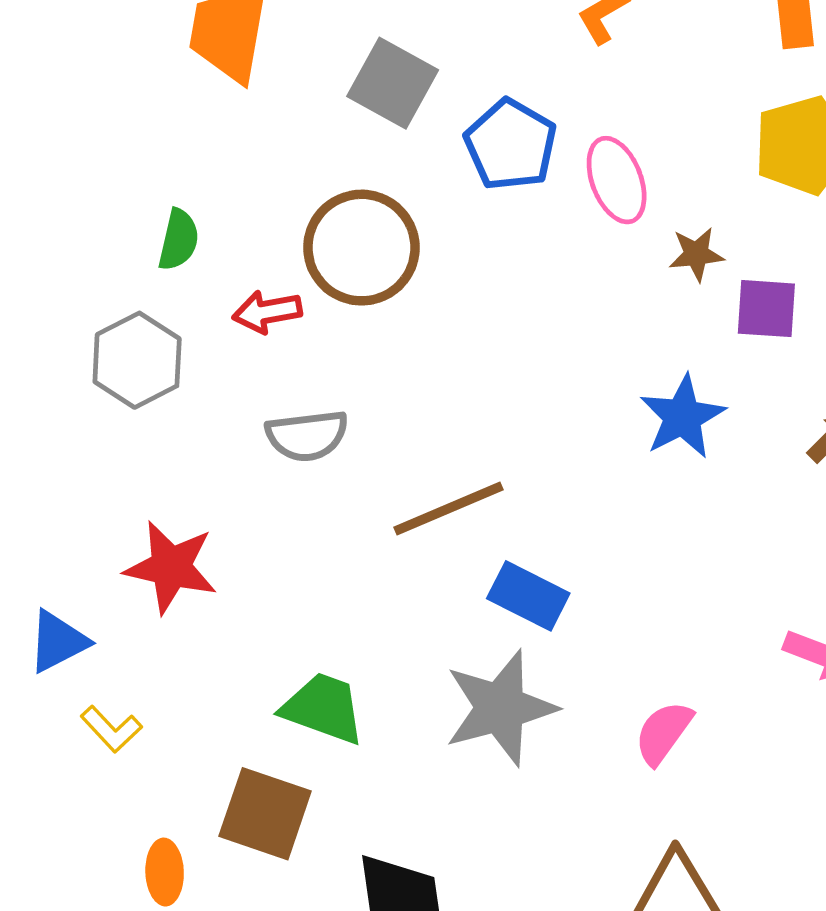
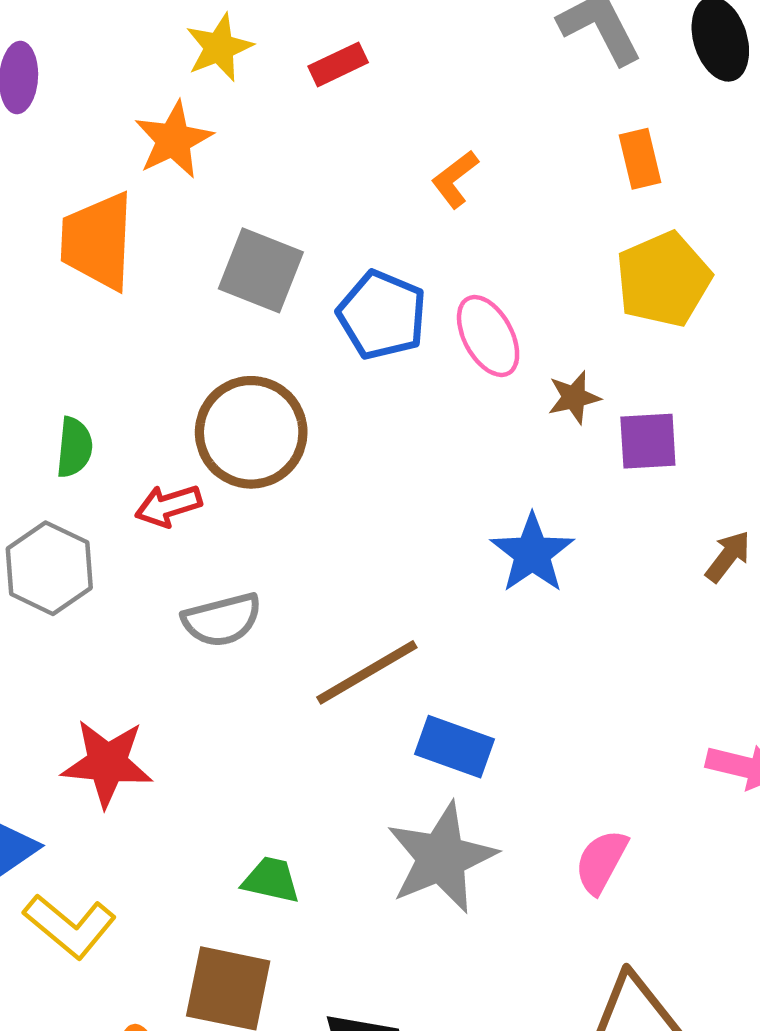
blue star: (682, 417) -> (532, 553), moved
green trapezoid: (323, 708) -> (271, 880), size x0.7
yellow L-shape: (111, 729) -> (70, 926), size x1.5

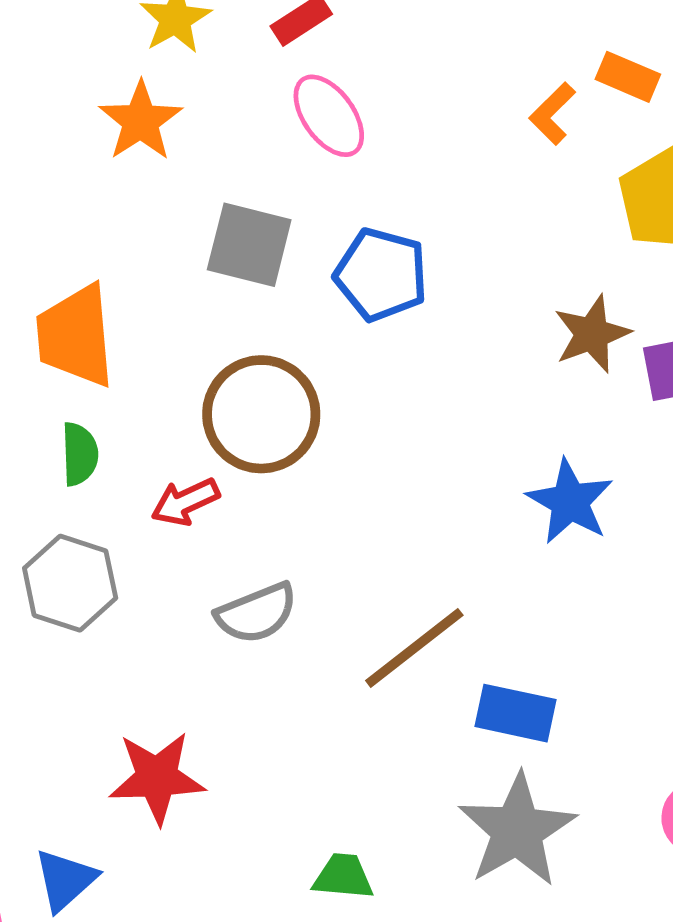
orange rectangle: (640, 159) -> (628, 77), turned -46
orange L-shape: (455, 179) -> (552, 114), moved
orange trapezoid: (98, 241) -> (76, 336), moved
pink ellipse: (488, 336) -> (329, 116), moved
brown star: (574, 397) -> (592, 334), size x1.4

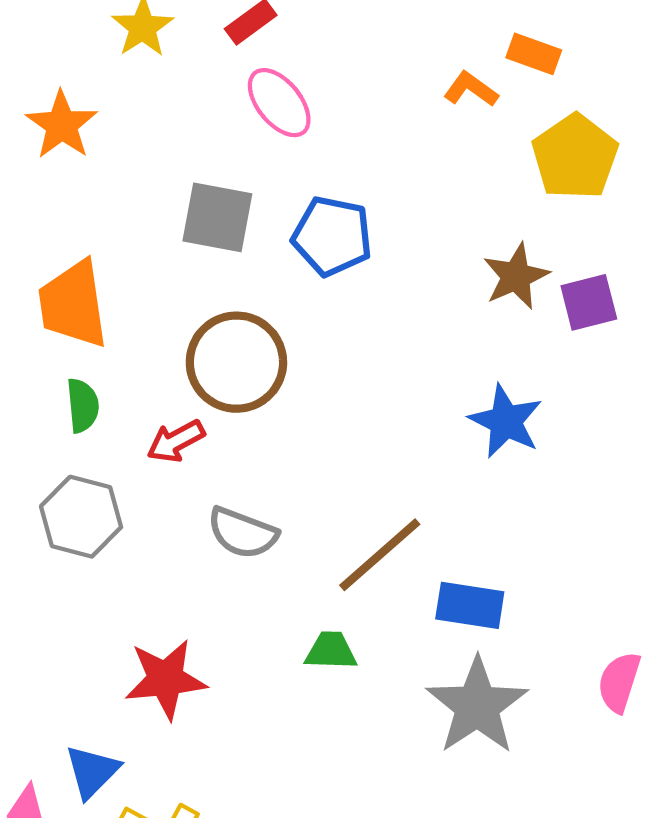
orange L-shape: (552, 114) -> (471, 89), turned 84
orange star: (141, 121) -> (62, 125), moved
gray semicircle: (257, 613) -> (243, 533), turned 46
green trapezoid: (343, 877) -> (331, 651), moved

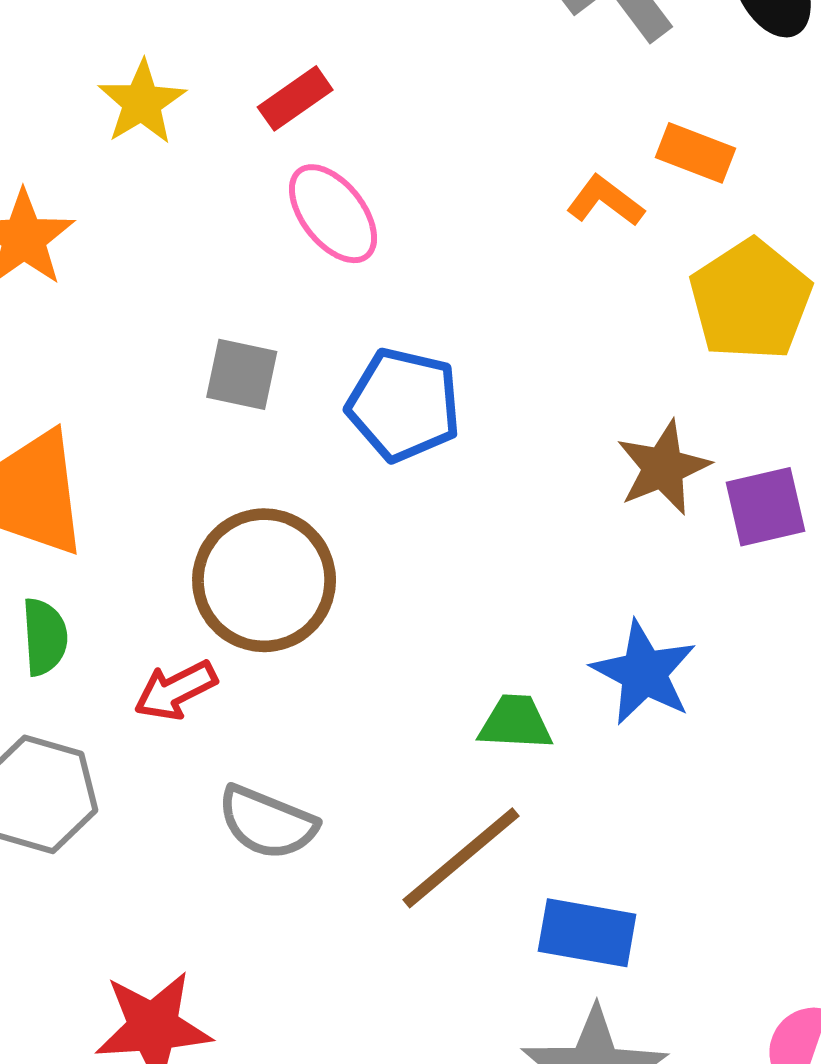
gray square: (217, 217) -> (242, 374), size x0.7
green trapezoid: (331, 651) -> (515, 723), moved

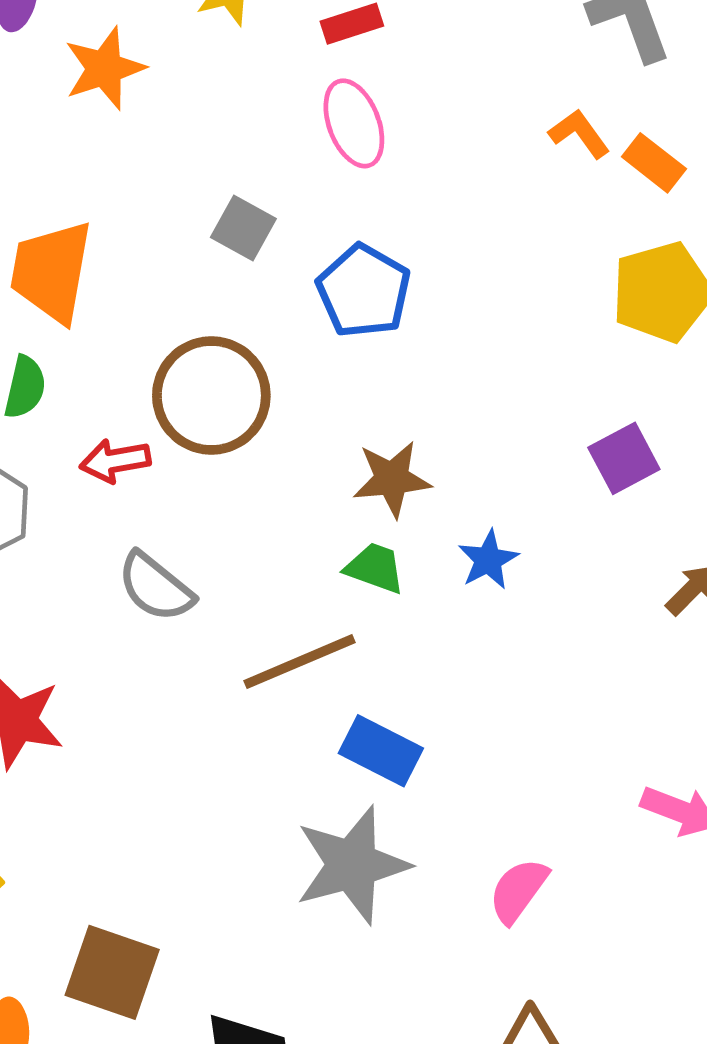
orange L-shape: (605, 201) -> (579, 134), moved
brown star: (663, 468) -> (392, 479), moved
purple square: (766, 507) -> (624, 458), turned -32
blue star: (644, 673) -> (488, 560), size x0.7

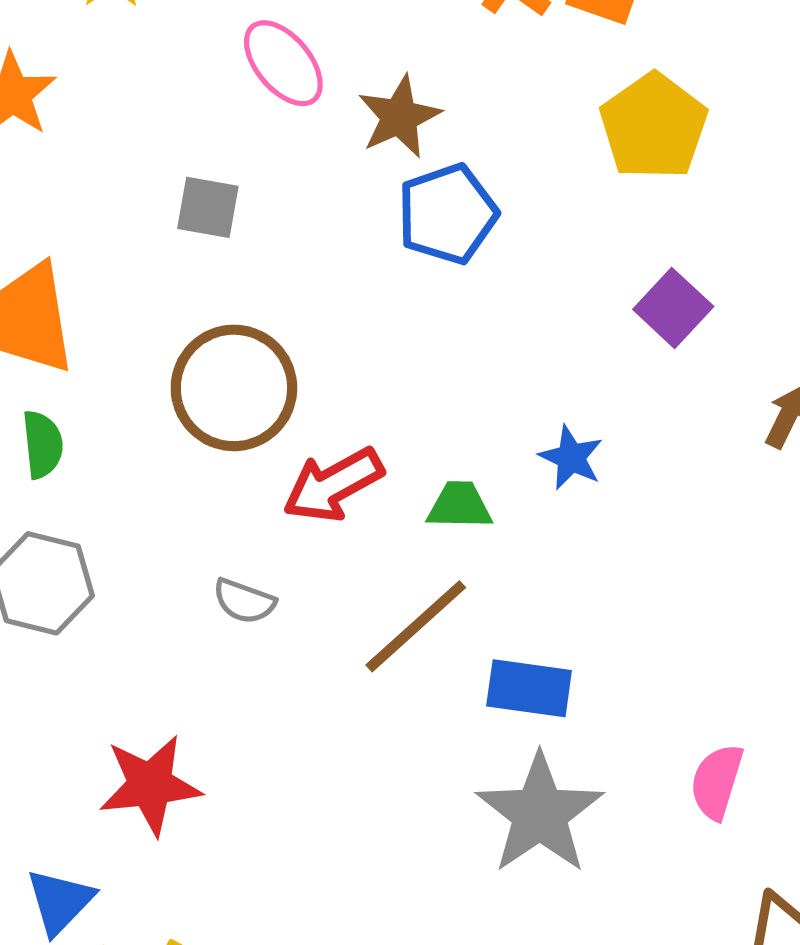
blue pentagon: (364, 291) -> (447, 214), moved, turned -30
red arrow: (115, 461) -> (333, 485), moved, size x1.4
brown star: (392, 479) -> (399, 117), moved
gray semicircle: (155, 587) -> (244, 601), size x0.7

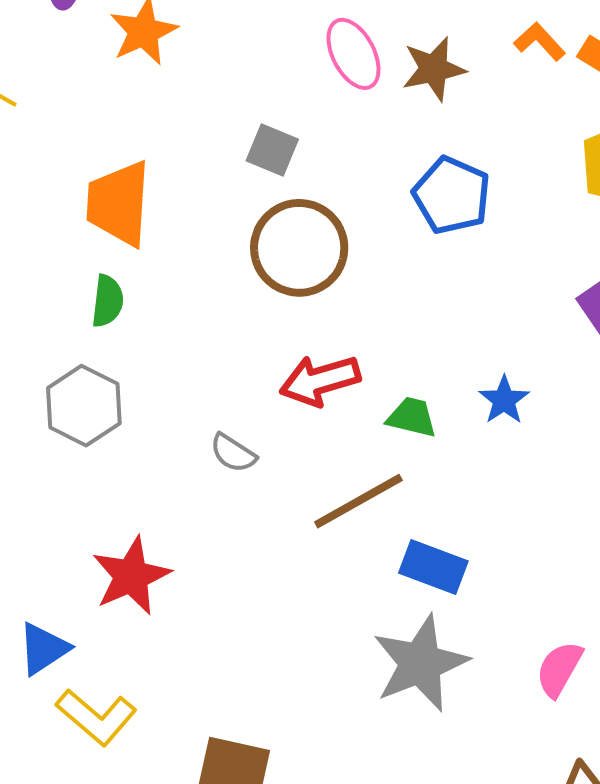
brown star: (399, 117) -> (434, 69), moved
blue pentagon: (447, 214) -> (452, 195), turned 30
brown circle: (234, 388) -> (299, 248), moved
red star: (150, 785) -> (131, 576), turned -30

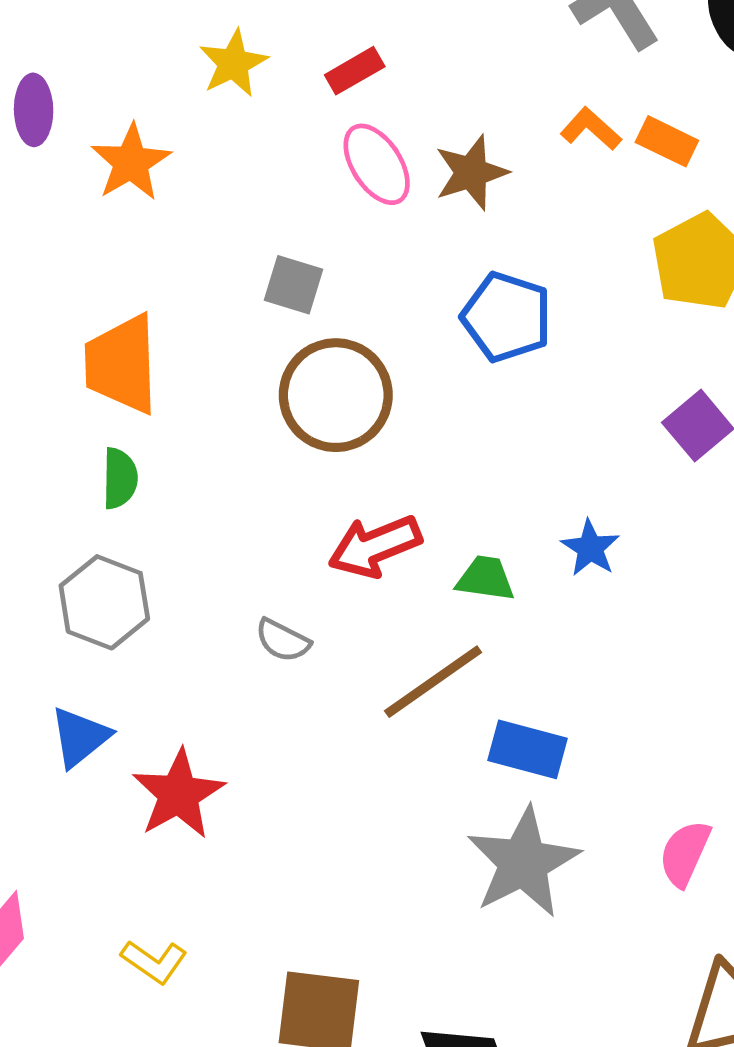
blue triangle: (44, 649) -> (80, 737), moved
yellow L-shape: (96, 717) -> (154, 962), size x0.7

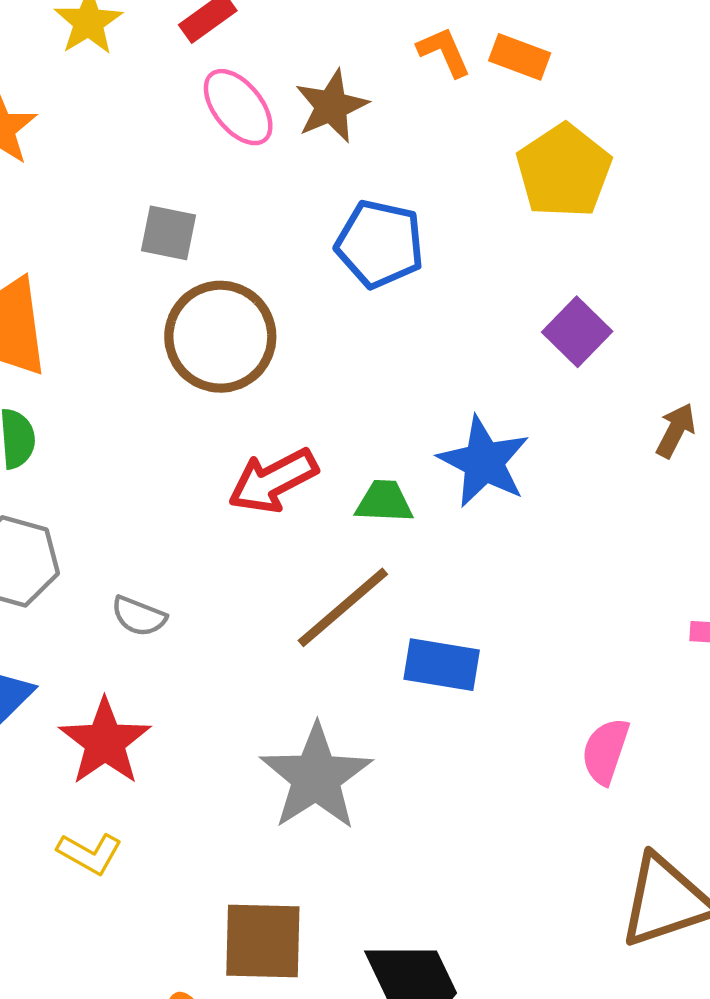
orange L-shape: (591, 129) -> (444, 52), turned 30
blue star: (590, 548) -> (484, 462), size x1.6
gray semicircle: (283, 640) -> (139, 616), moved
gray star: (523, 862) -> (316, 777), moved
yellow L-shape: (154, 962) -> (90, 853), moved

